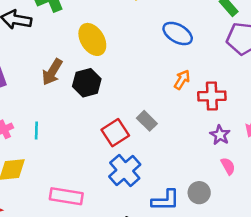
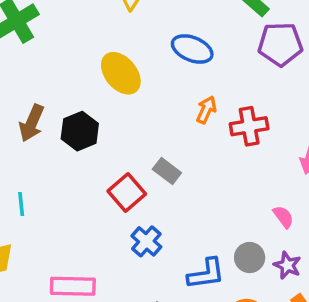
yellow ellipse: (92, 39) -> (121, 73), moved
purple star: (220, 135) -> (287, 265), moved
blue cross: (125, 170) -> (146, 241), size x0.7

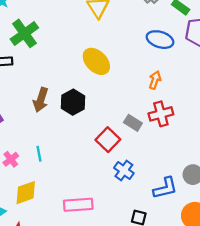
blue ellipse: (192, 49) -> (160, 40), moved
red cross: (249, 126) -> (161, 114), moved

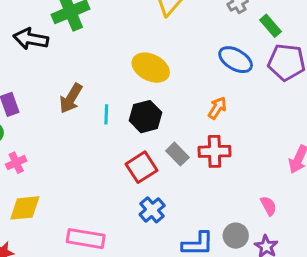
yellow ellipse: (96, 61) -> (151, 68), turned -32
black hexagon: (73, 102) -> (145, 117), moved
cyan line: (39, 154) -> (106, 114), moved

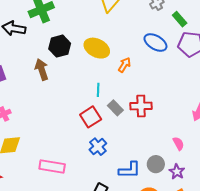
brown arrow: (71, 98) -> (42, 69), turned 130
orange arrow: (217, 108) -> (124, 65), moved
cyan line: (106, 114) -> (98, 90), moved
black hexagon: (145, 117) -> (60, 46), moved

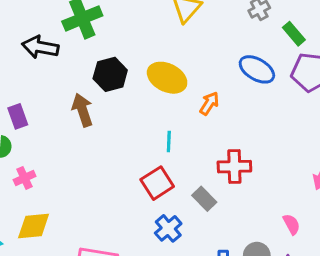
gray rectangle: (115, 108) -> (204, 199), moved

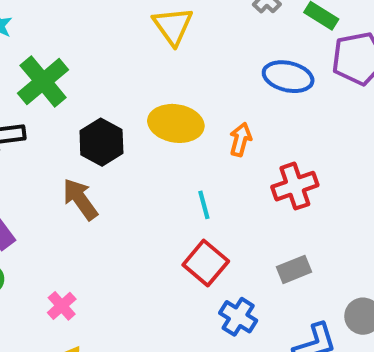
red cross: (234, 167) -> (295, 186), moved
pink cross: (25, 178) -> (62, 306), moved
gray rectangle: (204, 199) -> (294, 269), moved, turned -50

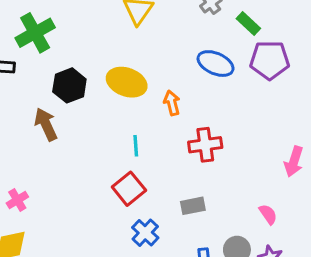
orange arrow: (241, 139) -> (172, 103), turned -40

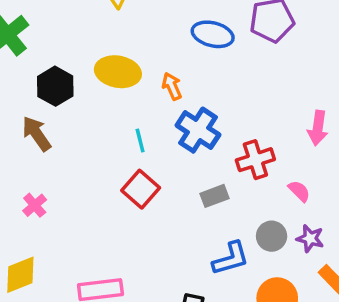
red cross: (205, 145) -> (255, 160), moved
pink cross: (17, 200) -> (35, 205), moved
blue cross: (145, 233) -> (198, 130), moved, size x1.4

